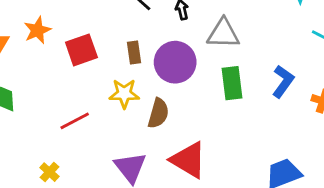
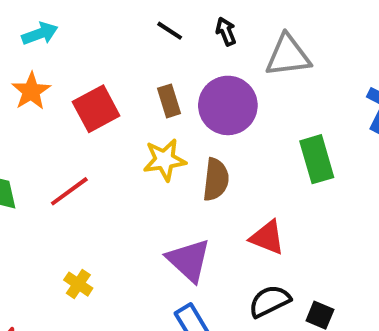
green rectangle: (232, 83) -> (317, 159), moved
red line: (75, 121) -> (69, 191), moved
red triangle: (188, 160) -> (267, 237), size x0.7

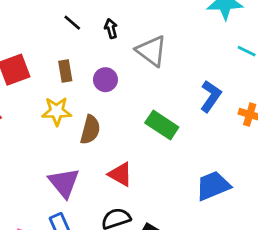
gray triangle: (288, 56) -> (152, 51), turned 36
purple circle: (228, 105) -> (105, 80), size x0.6
green rectangle: (317, 159) -> (162, 125), turned -48

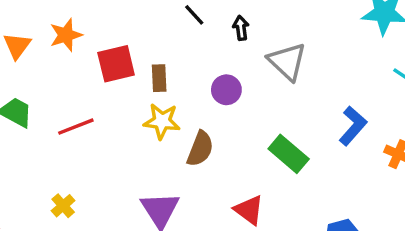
brown rectangle: (65, 71) -> (159, 78), moved
red triangle: (120, 174) -> (249, 210), moved

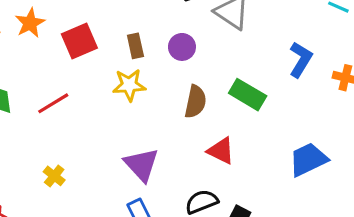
brown rectangle: (159, 78) -> (135, 46), moved
brown semicircle: (200, 149) -> (195, 102), moved

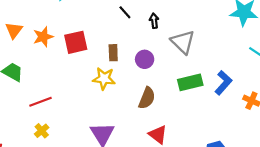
orange star: (30, 23) -> (43, 37), moved
green rectangle: (248, 95) -> (190, 82), moved, turned -55
red line: (53, 103) -> (40, 102), moved

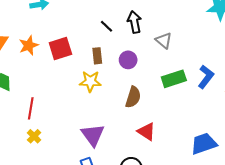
black line: (125, 12) -> (106, 26), moved
black arrow: (154, 21) -> (134, 22), size x1.5
gray triangle: (183, 42) -> (164, 40), size x0.7
red line: (40, 102) -> (31, 108), turned -55

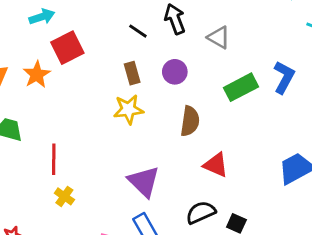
red square: (60, 48) -> (67, 48), moved

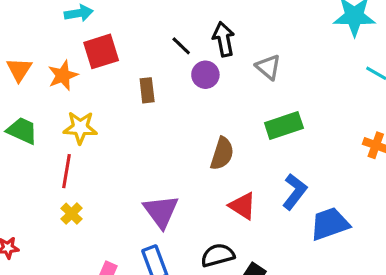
purple circle: (175, 72) -> (205, 75), moved
brown rectangle: (132, 73) -> (147, 90), moved
blue L-shape: (284, 77) -> (295, 192), moved
yellow star: (128, 109) -> (80, 128), moved

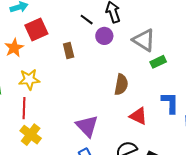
gray triangle: (268, 67) -> (144, 40), moved, size x1.4
green rectangle: (284, 125) -> (158, 62), size x0.7
blue L-shape: (295, 192) -> (170, 103), turned -30
yellow cross: (72, 214) -> (31, 135), size x1.5

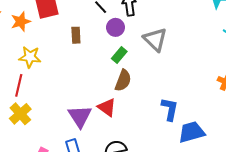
green rectangle: (158, 62) -> (119, 55), moved, turned -35
red triangle: (138, 116) -> (107, 107), moved

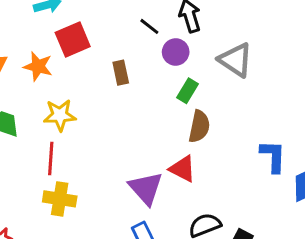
orange star: (21, 22) -> (38, 66), turned -30
yellow cross: (20, 114) -> (60, 199), turned -30

